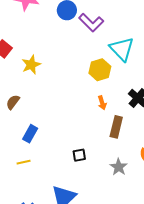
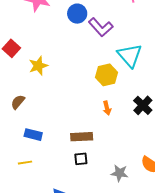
brown rectangle: (116, 127) -> (82, 137), moved, turned 70
blue rectangle: (30, 134) -> (33, 135), turned 72
gray star: (119, 167) -> (120, 173), turned -30

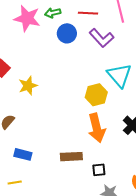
purple L-shape: (101, 27) -> (102, 38), moved
orange arrow: (107, 108) -> (97, 128), size x2.0
black square: (81, 159) -> (99, 170), moved

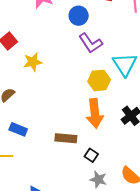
purple L-shape: (102, 38) -> (91, 43), moved
black square: (99, 170) -> (91, 155), turned 32

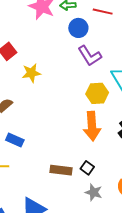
brown rectangle: (66, 138) -> (61, 170), moved

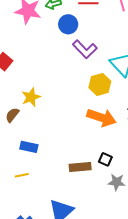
yellow star: (31, 73) -> (31, 97), moved
orange arrow: (92, 126) -> (101, 118), turned -56

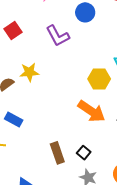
purple L-shape: (85, 49) -> (58, 36), moved
brown rectangle: (80, 167) -> (57, 153), turned 60

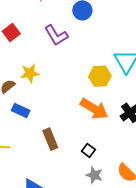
blue rectangle: (14, 119) -> (21, 111), moved
brown rectangle: (57, 153) -> (50, 139), moved

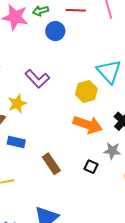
purple L-shape: (56, 35) -> (37, 79), moved
gray star: (94, 175) -> (112, 151), moved

